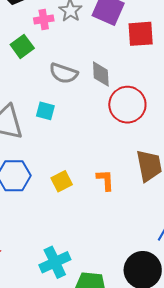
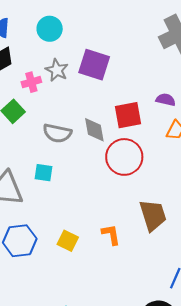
red square: (141, 34) -> (128, 115), moved
yellow square: (62, 181) -> (68, 241), turned -30

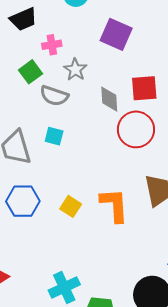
gray star: (57, 70) -> (75, 70), moved
gray semicircle: (57, 133) -> (54, 96), moved
orange L-shape: (111, 235) -> (114, 205), size x1.6

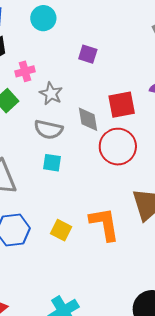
purple square: (116, 34) -> (88, 54), size x0.6
gray semicircle: (54, 96) -> (48, 129), moved
cyan square: (54, 136) -> (52, 163), moved

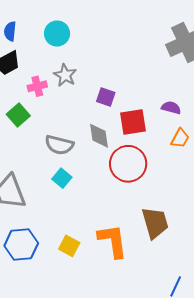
purple square: (88, 54) -> (106, 97), moved
gray star: (51, 94) -> (65, 75), moved
cyan square: (52, 163) -> (62, 178), turned 30

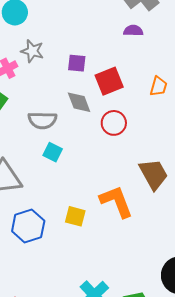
purple semicircle: (171, 108) -> (133, 31), moved
red circle: (128, 164) -> (114, 123), size x0.7

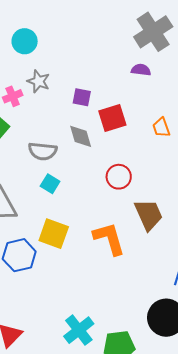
orange trapezoid: (159, 86) -> (161, 127), turned 140
red circle: (114, 123) -> (119, 177), moved
yellow square: (75, 216) -> (54, 234), moved, size x1.4

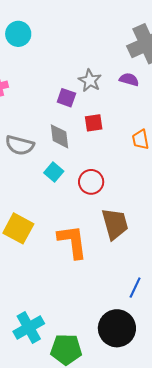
gray star: (39, 81) -> (90, 80), moved
red square: (112, 118) -> (94, 123), size x0.7
cyan square: (50, 184) -> (54, 172), moved

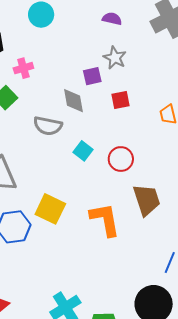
purple semicircle: (129, 79) -> (112, 19), moved
purple square: (66, 98) -> (92, 76), turned -30
gray diamond: (60, 136) -> (74, 101), moved

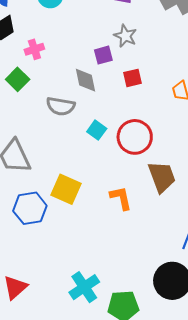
red circle: (121, 159) -> (135, 137), size x1.4
orange L-shape: (105, 220) -> (121, 198), size x0.7

